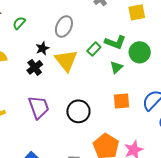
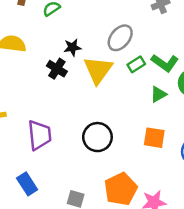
gray ellipse: (64, 27) -> (120, 38), moved
black cross: (35, 67) -> (57, 69), turned -35
purple trapezoid: (39, 107) -> (40, 135), moved

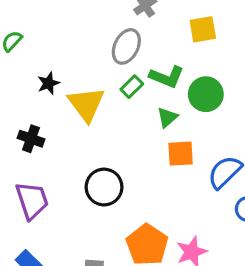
gray ellipse: (120, 38) -> (126, 46), moved
black cross: (57, 69) -> (31, 139), moved
orange square: (154, 138) -> (181, 154), moved

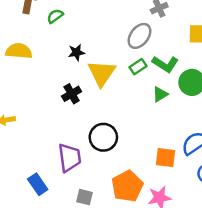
black cross: (31, 139) -> (72, 94), moved, turned 30
orange square: (181, 154) -> (165, 158), moved
purple trapezoid: (32, 200) -> (70, 158), moved

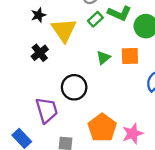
green triangle: (160, 94) -> (103, 58), moved
orange square: (165, 158) -> (130, 56), moved

